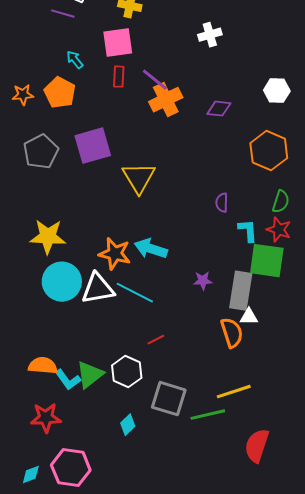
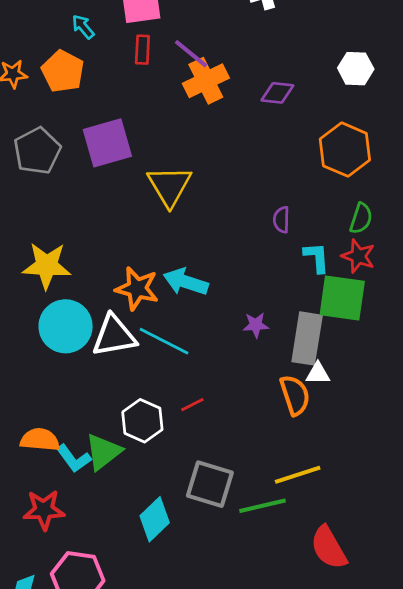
white hexagon: (127, 372) -> (142, 421), moved
cyan diamond: (128, 425) -> (155, 519), size x1.5
red semicircle: (257, 446) -> (329, 548), turned -48

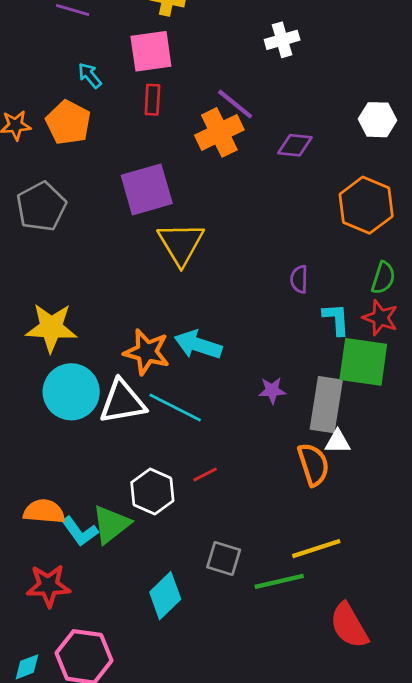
purple line: (191, 54) -> (235, 104), moved
purple square: (107, 143) -> (147, 189), moved
gray square: (210, 484) -> (224, 559), size x0.7

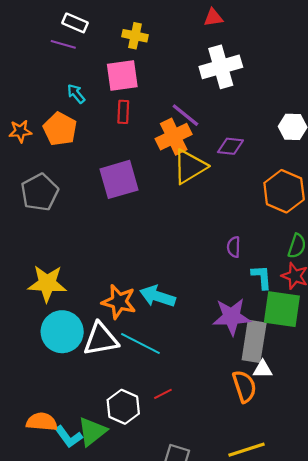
white cross: (282, 40) -> (221, 67), size x1.6
yellow triangle: (181, 244) -> (190, 167), moved, turned 30
purple star: (272, 390) -> (232, 317), moved, size x1.8

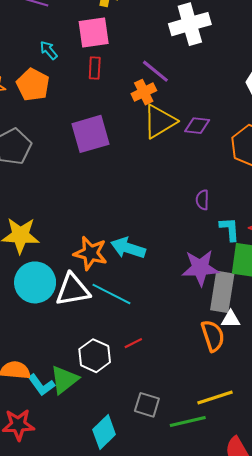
orange cross: (174, 137) -> (144, 92), size x0.7
purple diamond: (230, 146) -> (197, 126), moved

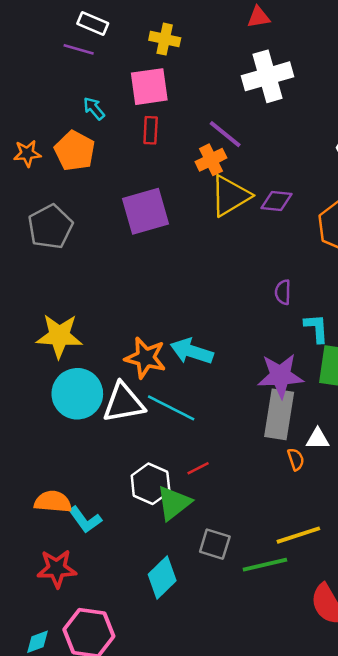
gray rectangle: (222, 292) -> (279, 414), moved
orange semicircle: (213, 336) -> (296, 459), size x0.6
green triangle: (64, 380) -> (174, 503), moved

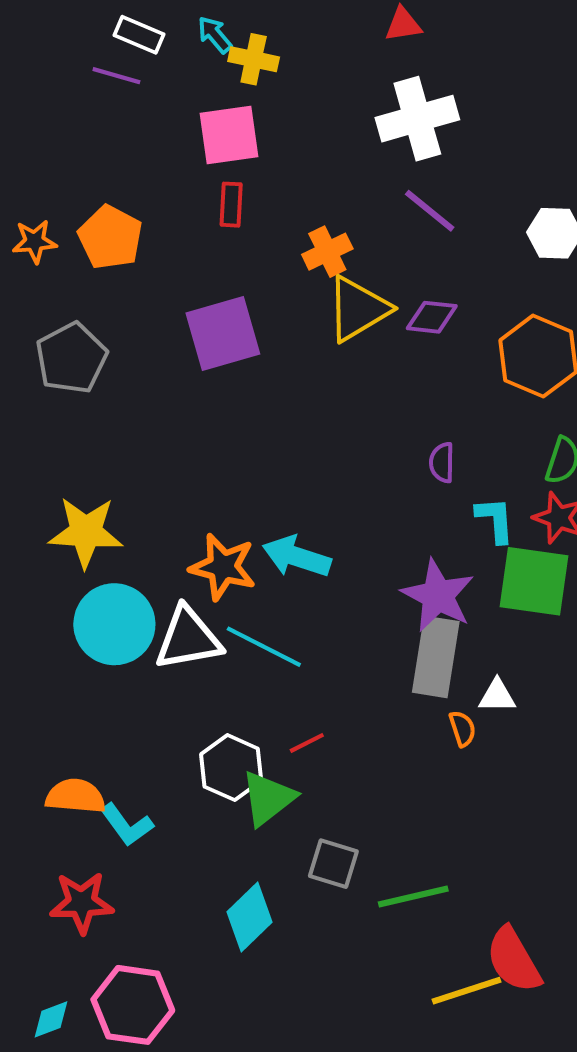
cyan arrow: (94, 108) -> (215, 35), moved
purple line: (225, 134) -> (430, 211), moved
purple star: (280, 376) -> (438, 596), turned 30
yellow line: (298, 535) -> (466, 991), moved

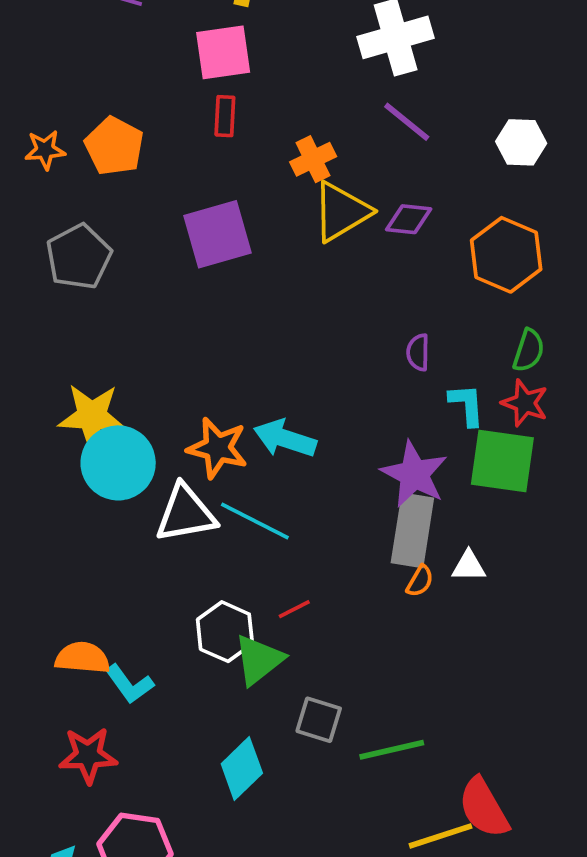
cyan circle: (114, 624) -> (118, 463), moved
orange semicircle: (462, 729) -> (420, 581), moved, turned 48

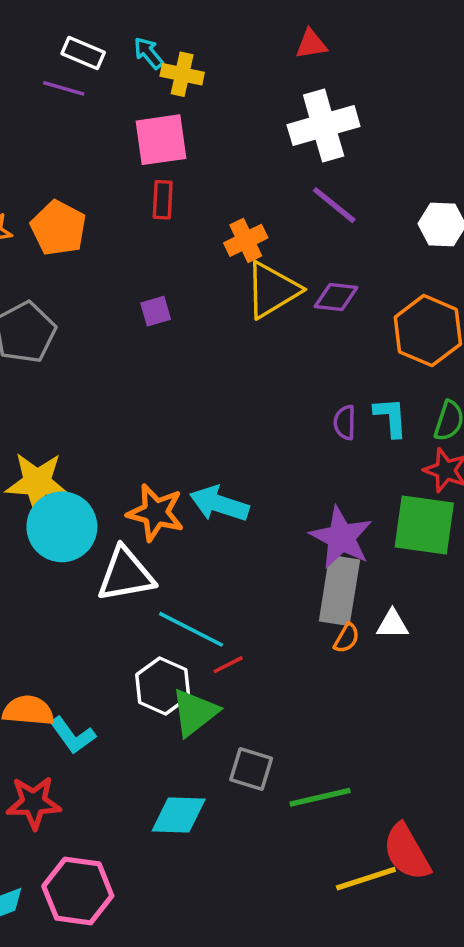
purple square: (217, 234) -> (156, 311), size x0.5
cyan L-shape: (467, 405) -> (391, 417), moved
cyan line: (255, 521) -> (191, 629), moved
cyan diamond: (242, 768) -> (179, 815), turned 46

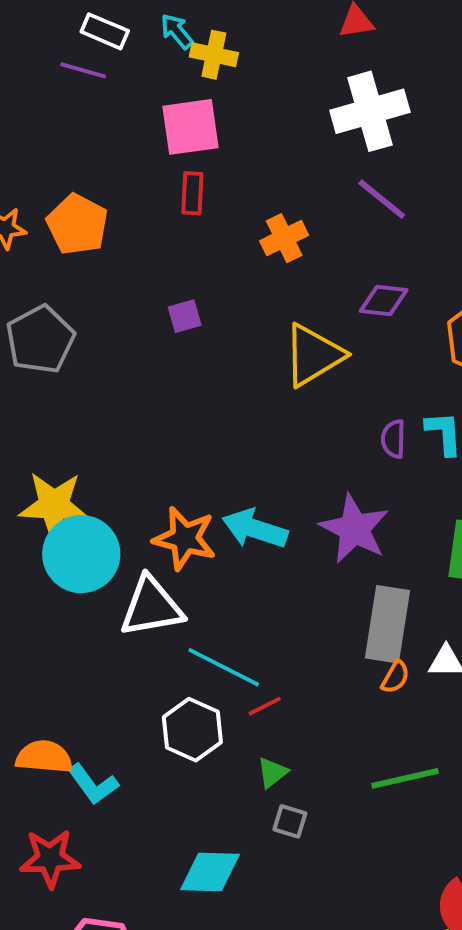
yellow triangle: (272, 290) -> (313, 355), moved
purple star: (341, 537) -> (354, 529), moved
green triangle: (195, 712) -> (272, 773), moved, size x0.6
gray square: (251, 769) -> (290, 821), size x0.7
green line: (320, 797) -> (405, 778), moved

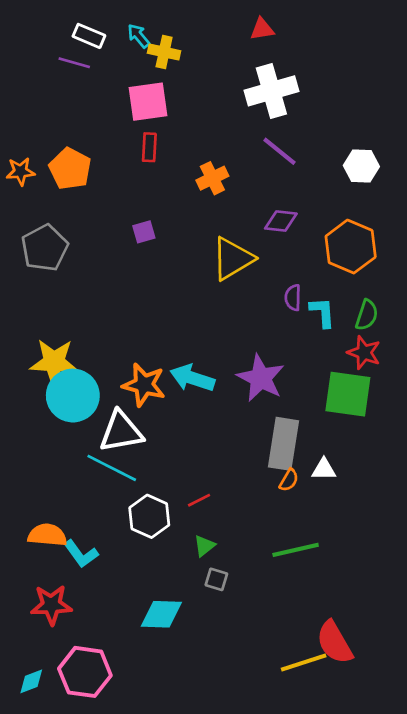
purple semicircle: (393, 439) -> (293, 298), moved
cyan line: (224, 667) -> (112, 468), moved

